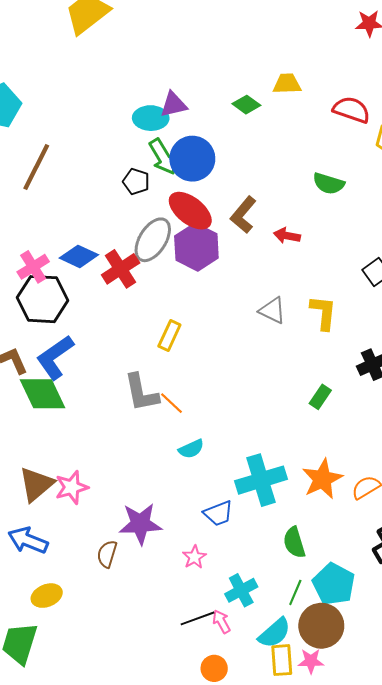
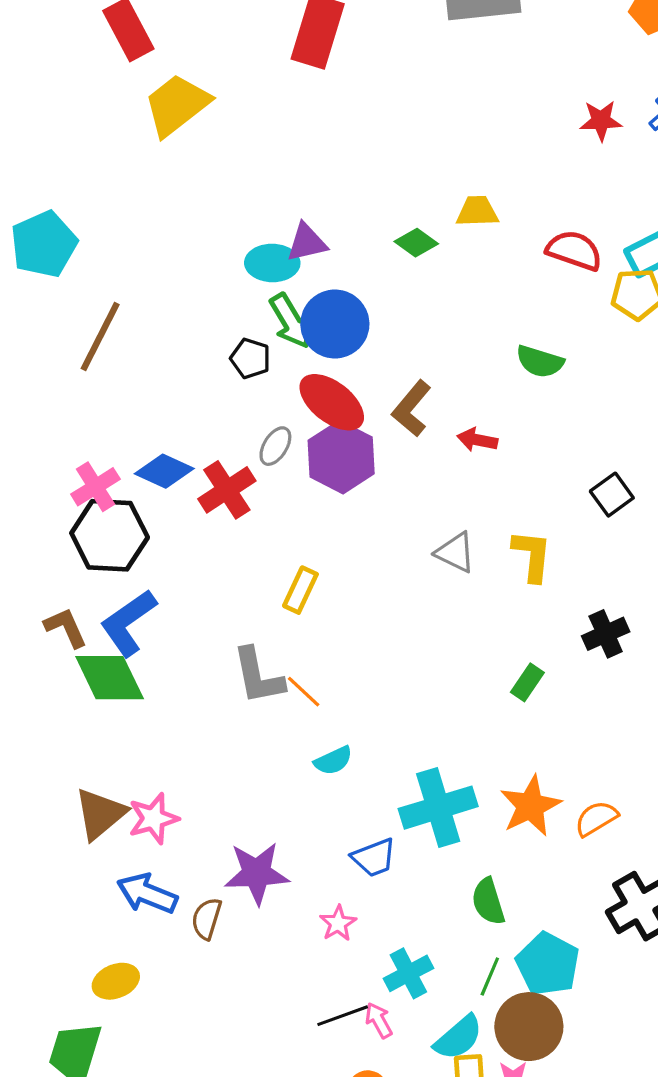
gray ellipse: (153, 240) -> (275, 446), size x0.6
blue arrow: (28, 540) -> (147, 894), moved

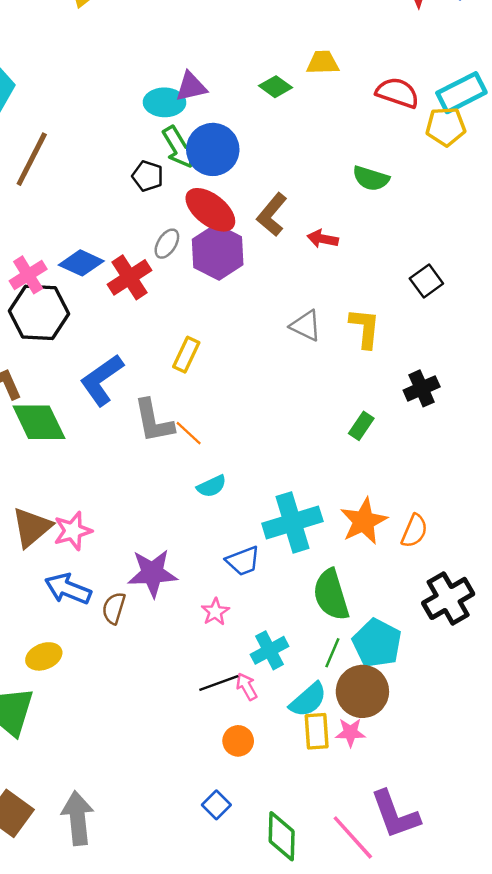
blue L-shape: (128, 623) -> (102, 380), moved
orange semicircle: (596, 818) -> (414, 531), turned 144
green semicircle: (488, 901) -> (331, 595), size x1.4

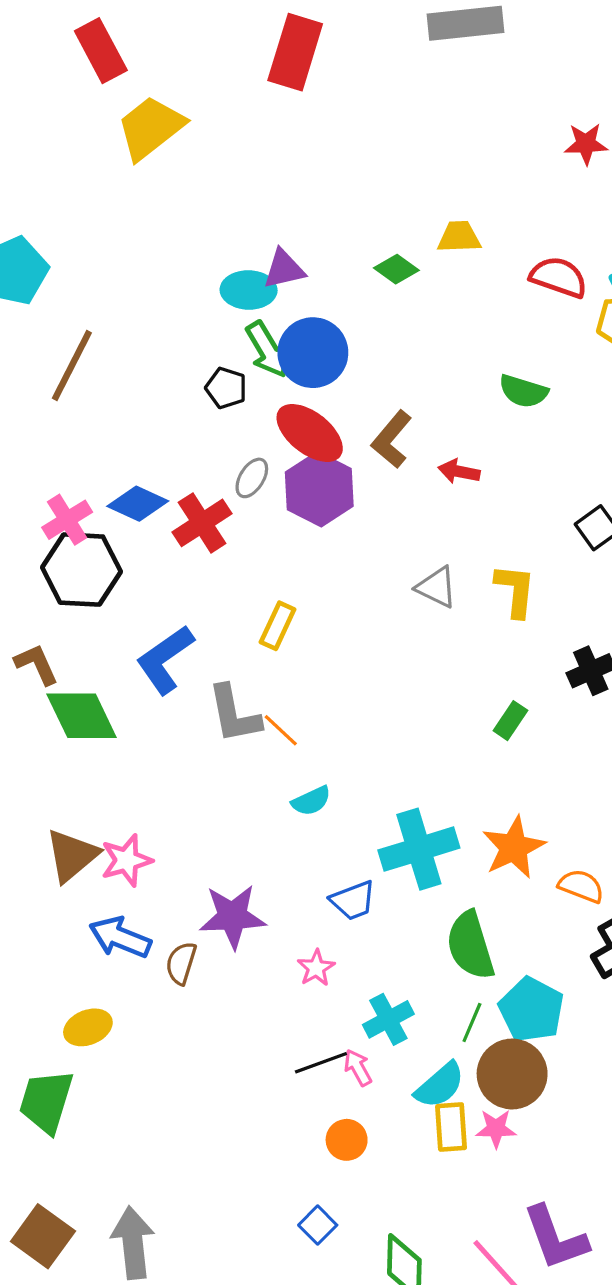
orange semicircle: (414, 531) -> (581, 886), moved, turned -92

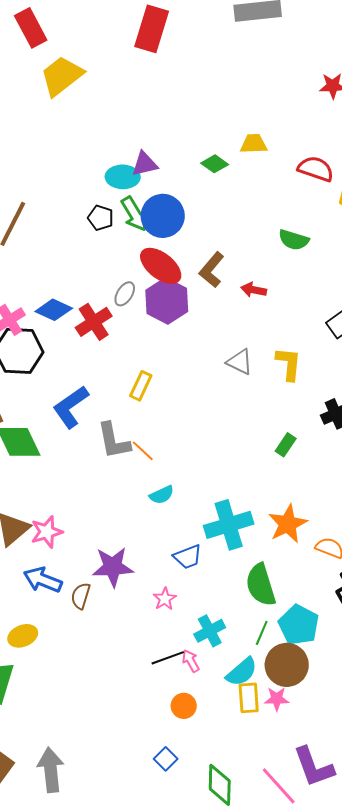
black pentagon: (226, 388) -> (101, 218), moved

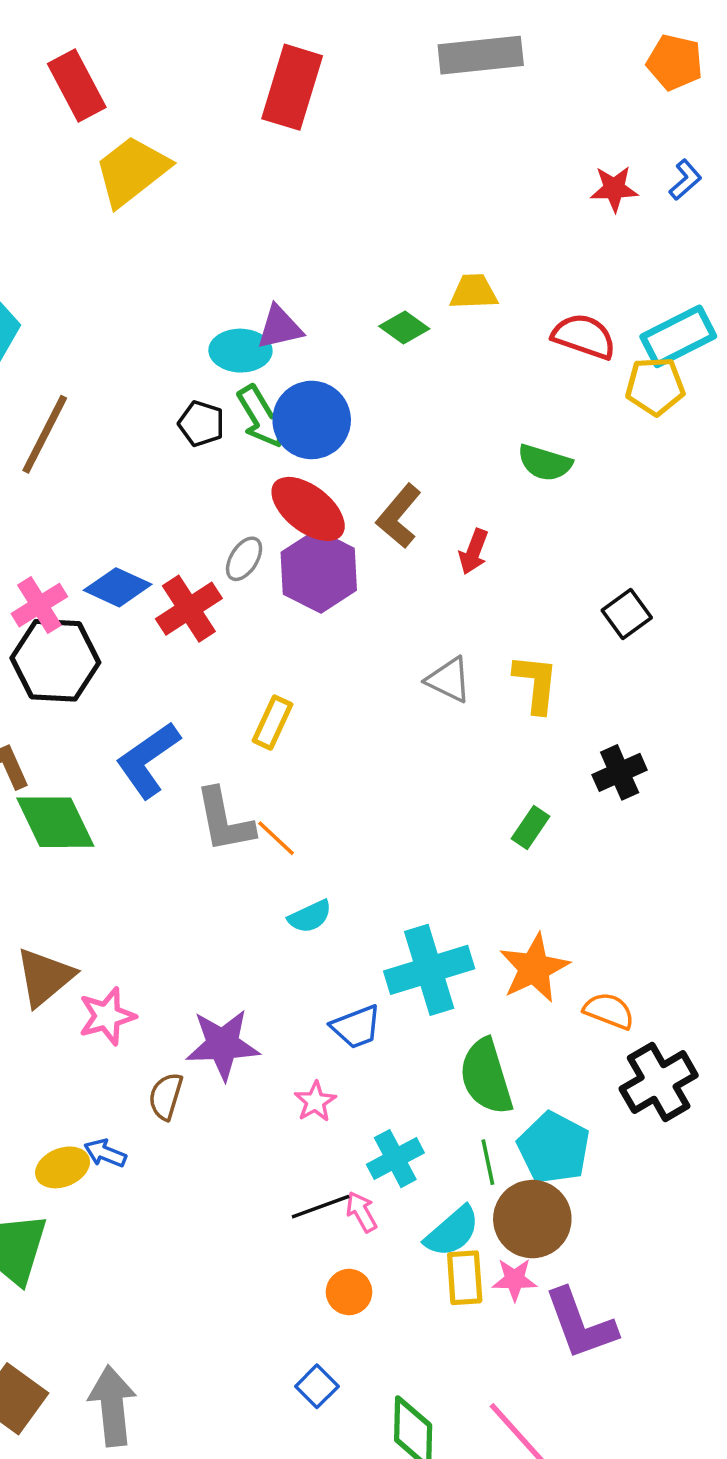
red arrow: (254, 290) -> (474, 552), turned -80
pink star: (47, 532) -> (107, 1016), moved
blue arrow: (43, 580) -> (105, 1153), moved, size x0.6
green line: (262, 633) -> (488, 1162), turned -35
purple L-shape: (314, 767) -> (580, 1324), moved

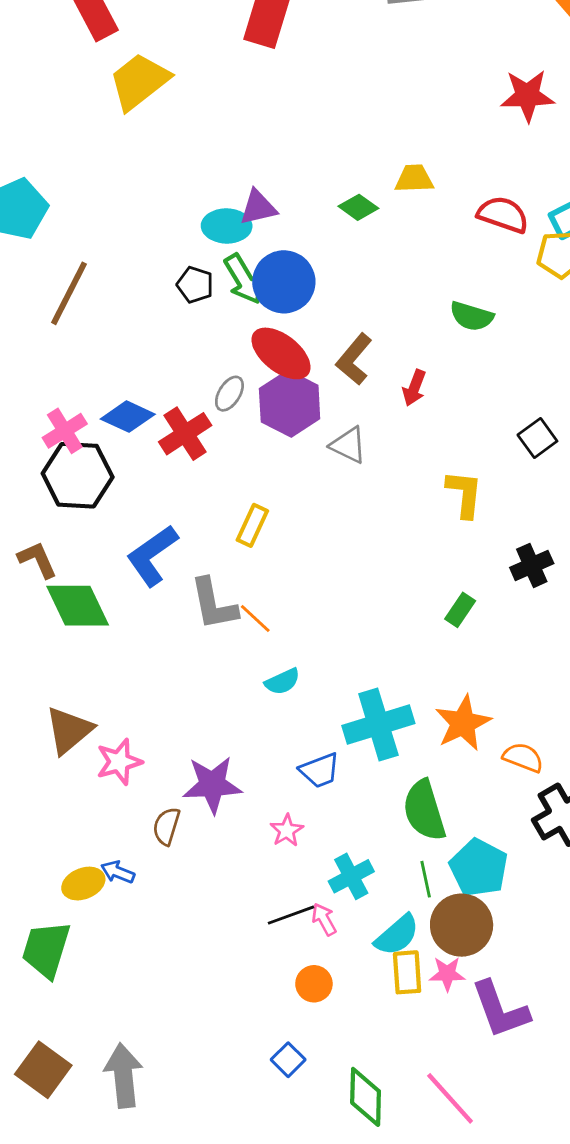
red star: (614, 189) -> (527, 96), size x1.4
gray triangle: (449, 680) -> (348, 445), moved

